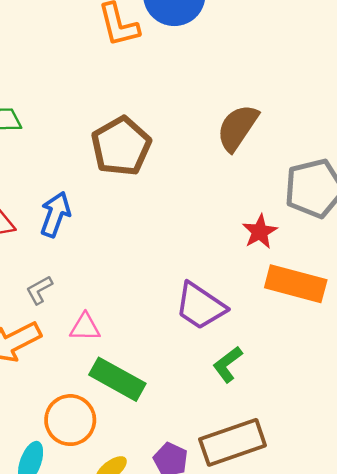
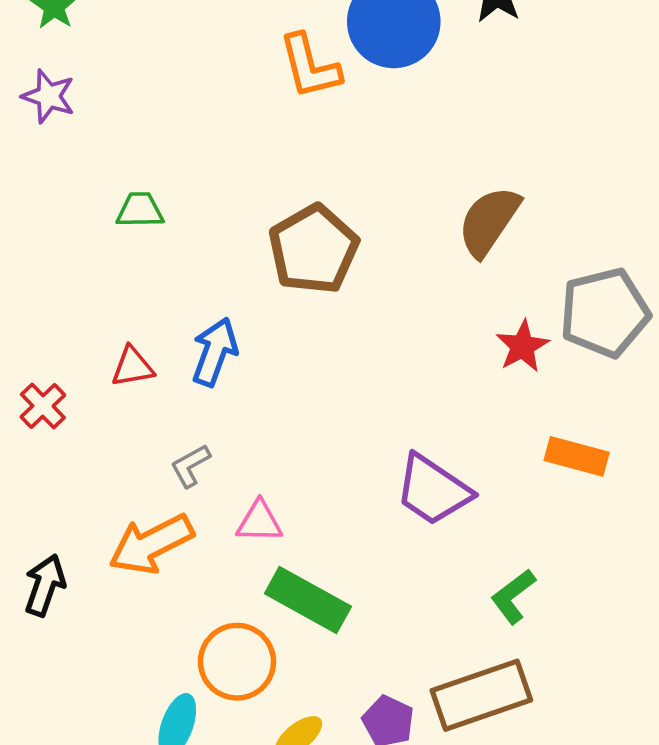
red star: (260, 232) -> (523, 346), moved
orange rectangle: (296, 284) -> (577, 456), size x0.7
green L-shape: (228, 364) -> (513, 596), moved

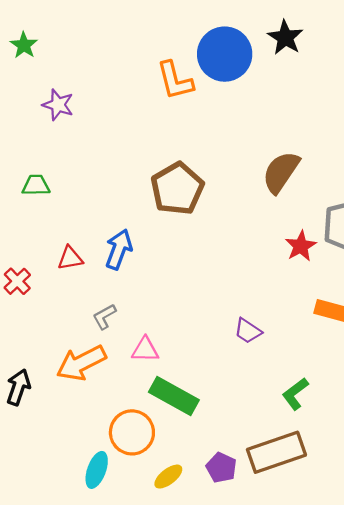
purple star: (49, 96) -> (58, 105), moved
green trapezoid: (140, 210) -> (36, 185), moved
purple trapezoid: (433, 490) -> (248, 331), size x0.6

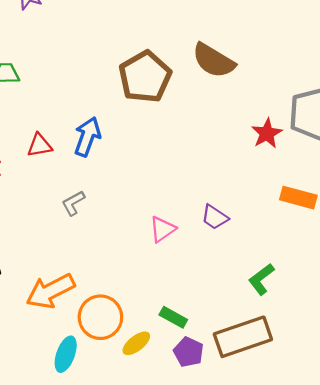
brown semicircle: (281, 172) -> (214, 61), moved, turned -93
pink triangle: (145, 350) -> (162, 229), moved, turned -36
orange arrow: (81, 363) -> (50, 291), moved
green rectangle: (174, 396) -> (173, 317), moved, size x0.6
yellow ellipse: (168, 477) -> (136, 343), moved

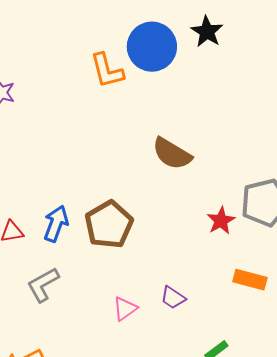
brown pentagon: (145, 77) -> (109, 225), moved
gray L-shape: (73, 203) -> (43, 285), size x1.5

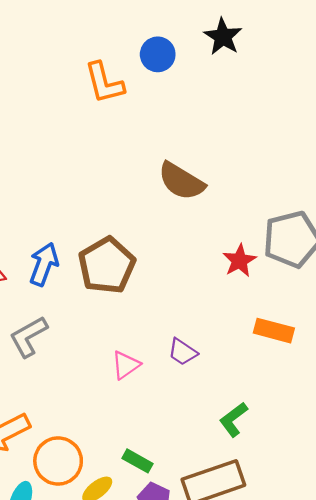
blue circle: (152, 47) -> (158, 54), size x0.6

